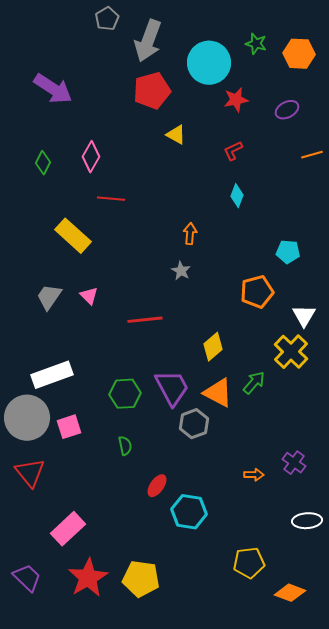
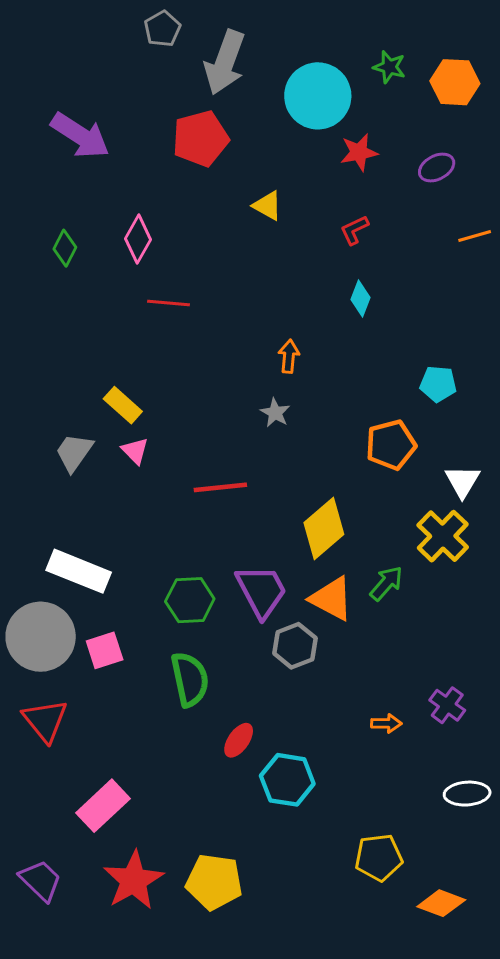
red pentagon: (152, 91) -> (200, 139), moved
yellow rectangle: (73, 236) -> (123, 405), moved, size x0.7
yellow diamond: (213, 347) -> (324, 529), size x1.4
white rectangle: (52, 375) -> (79, 571), turned 42
green semicircle: (125, 446) -> (190, 679), size x1.8

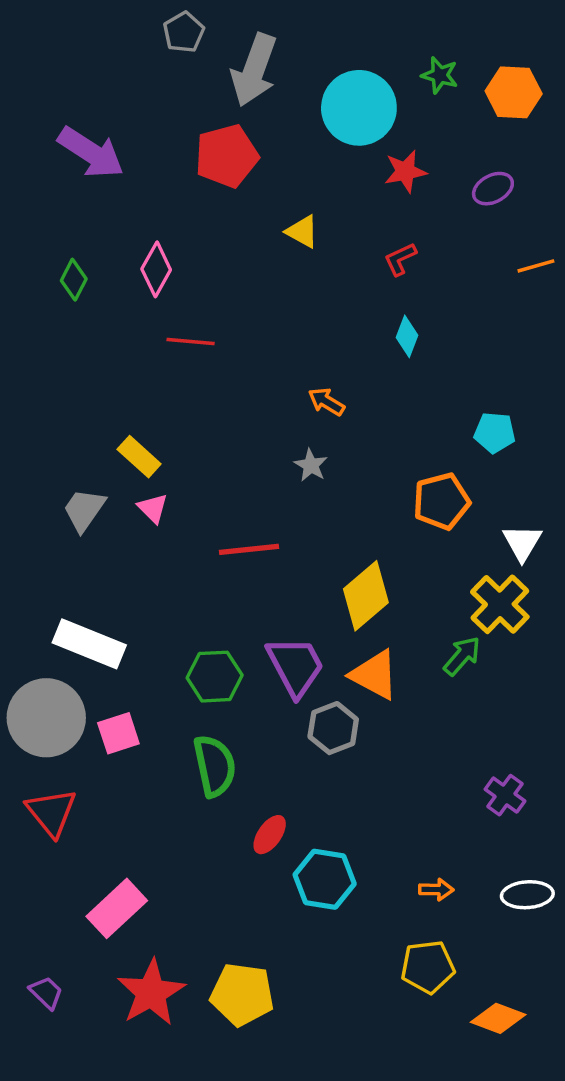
orange arrow: (289, 356) -> (326, 402), turned -64
green arrow: (386, 583) -> (462, 656), moved
orange arrow: (386, 723) -> (436, 890), moved
purple trapezoid: (41, 880) -> (46, 993), size x0.7

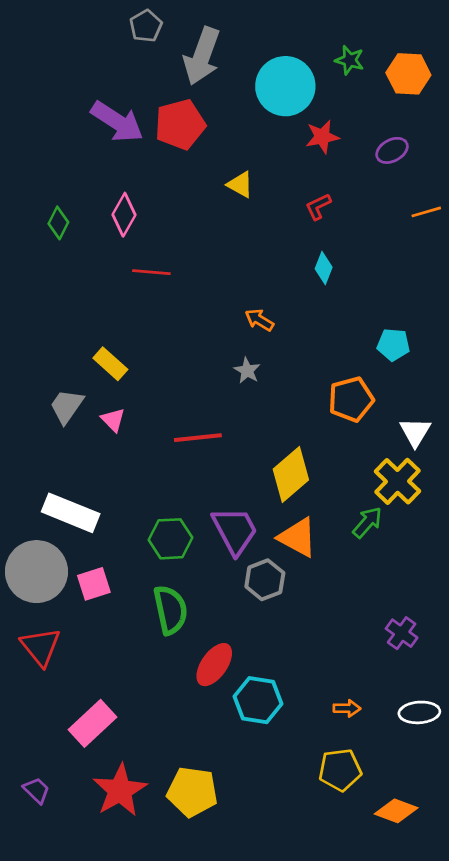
purple arrow: (91, 153) -> (117, 122), moved
pink triangle: (153, 508) -> (113, 420), moved
red ellipse: (270, 835) -> (214, 665), size x1.4

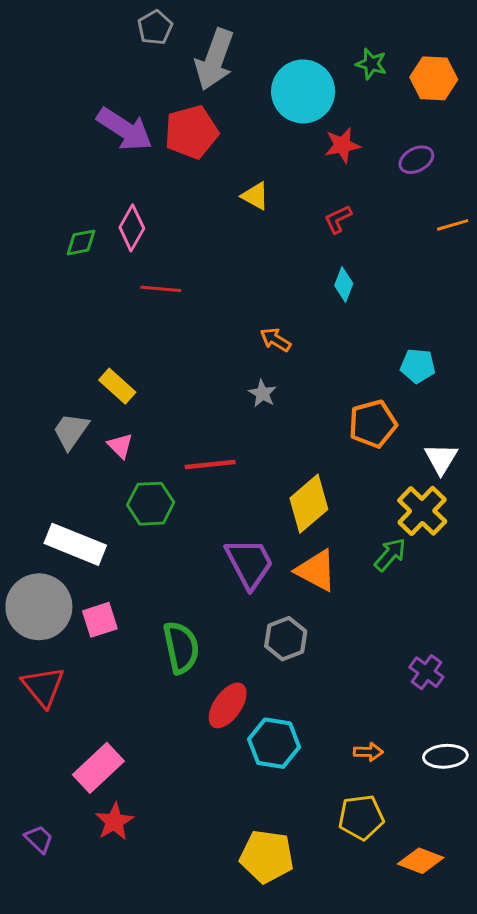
green diamond: (58, 223) -> (81, 242), moved, turned 52
green hexagon: (170, 539) -> (151, 504), moved
gray hexagon: (265, 580) -> (286, 639), moved
red star: (120, 790) -> (114, 822), moved, size x0.7
yellow pentagon: (192, 792) -> (267, 856), moved

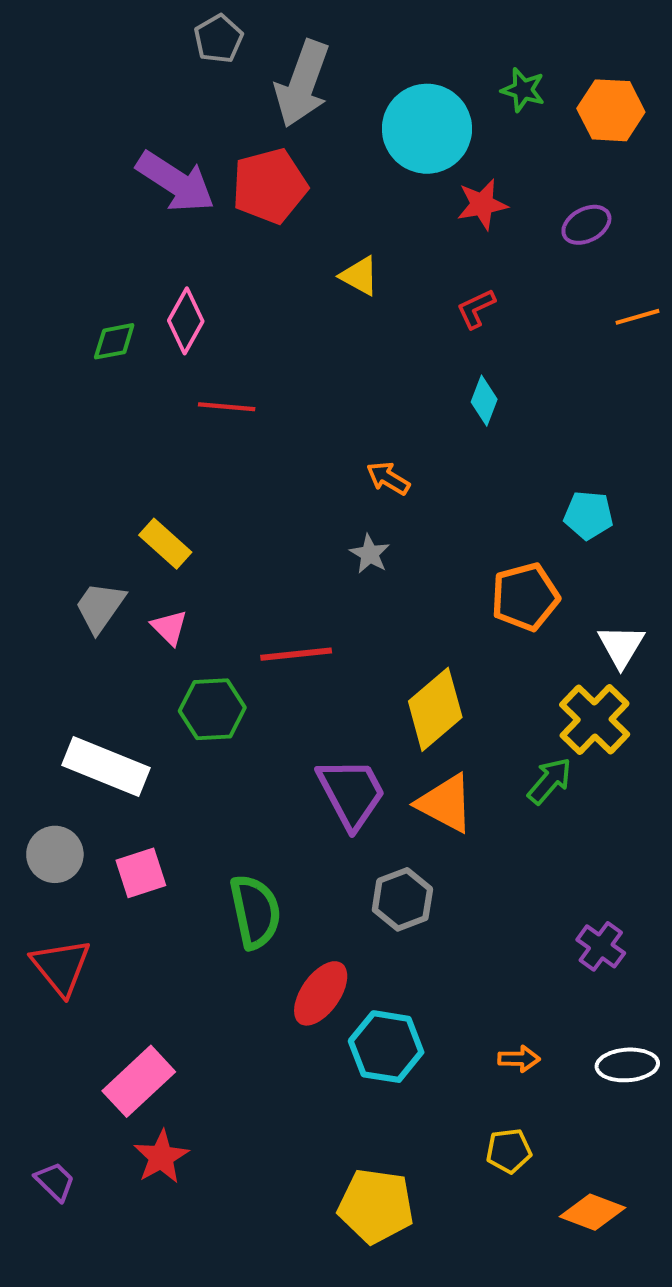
gray circle: (39, 607) -> (55, 854), size x0.6
yellow pentagon: (361, 817) -> (509, 1151), size x0.7

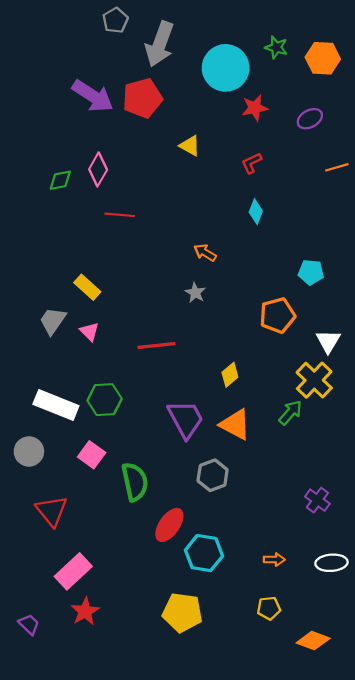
green hexagon: (212, 709) -> (105, 400), moved
yellow diamond: (435, 709) -> (230, 375), size x0.6
pink square: (141, 873) -> (92, 455), moved, turned -36
red triangle: (61, 967) -> (52, 511), moved
yellow pentagon: (376, 1206) -> (182, 612), moved

